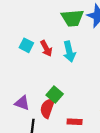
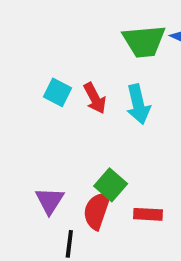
purple triangle: (22, 103) -> (50, 201), turned 42
red rectangle: (75, 122) -> (148, 214), moved

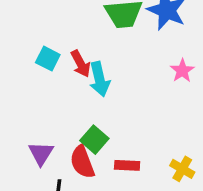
cyan arrow: (138, 104) -> (100, 79), moved
red semicircle: (97, 210) -> (82, 162), turned -40

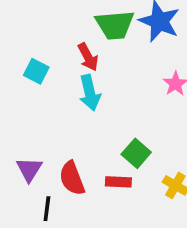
red arrow: (81, 64) -> (88, 57), moved
green square: (94, 140) -> (136, 153), moved

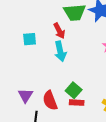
cyan square: (36, 71) -> (30, 39), turned -32
green square: (136, 153) -> (74, 90), moved

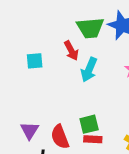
cyan arrow: (60, 51) -> (89, 70), moved, turned 36
green square: (74, 90) -> (89, 124), turned 35

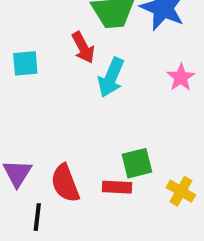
green square: (89, 124) -> (137, 163), moved

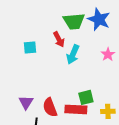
red rectangle: (117, 187) -> (76, 109), size x1.5
yellow cross: (181, 191) -> (108, 111), turned -32

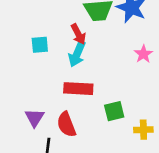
cyan arrow: (73, 54) -> (77, 54), moved
red rectangle: (76, 109) -> (78, 89), moved

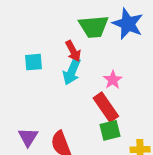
pink star: (143, 54) -> (113, 80), moved
red rectangle: (78, 89) -> (106, 107), moved, turned 52

